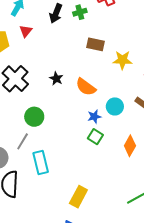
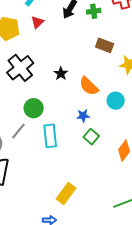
cyan circle: (115, 106) -> (116, 101), moved
blue star: (94, 117) -> (83, 116), moved
cyan rectangle: (41, 162) -> (50, 136), moved

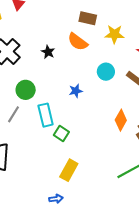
orange semicircle: (89, 86) -> (78, 42), moved
green square: (91, 137) -> (61, 133), moved

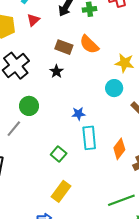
brown rectangle: (88, 18) -> (64, 47), moved
orange semicircle: (78, 42) -> (89, 44), moved
cyan circle: (106, 72) -> (114, 88), moved
cyan rectangle: (46, 115) -> (89, 138), moved

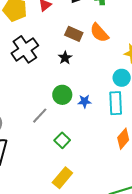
green circle: (29, 106) -> (62, 95), moved
gray line: (14, 129) -> (40, 116), moved
cyan rectangle: (89, 138) -> (116, 103), moved

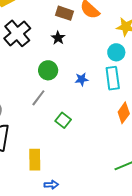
green circle: (62, 95) -> (48, 70), moved
yellow rectangle: (62, 178) -> (35, 160), moved, turned -35

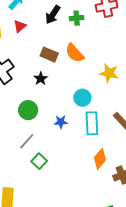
cyan circle: (116, 52) -> (82, 98), moved
gray line: (38, 98) -> (27, 141), moved

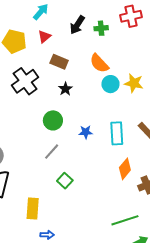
brown rectangle: (49, 55) -> (59, 62), moved
cyan circle: (82, 98) -> (110, 84), moved
green square: (39, 161) -> (65, 181), moved

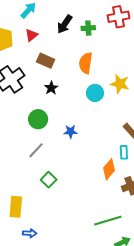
orange semicircle: (99, 63) -> (86, 63), turned 50
cyan circle: (110, 84) -> (95, 93), moved
cyan rectangle: (117, 133) -> (124, 152), moved, size x0.6

